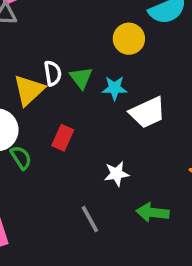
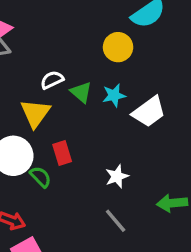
white semicircle: (53, 73) -> (52, 80), moved, turned -95
red rectangle: (63, 138) -> (62, 153), moved, turned -30
white star: (117, 174) -> (117, 176), moved

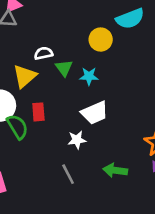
white trapezoid: (149, 112) -> (95, 113), moved
green semicircle: (41, 177) -> (17, 127), size x1.4

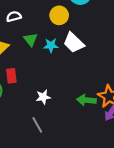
white semicircle: (43, 53) -> (14, 16), moved
white trapezoid: (95, 113) -> (74, 43), moved, turned 70
green arrow: (115, 170) -> (86, 100), moved

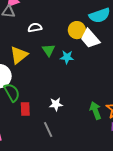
white trapezoid: (74, 43) -> (90, 38), moved
red rectangle: (11, 76) -> (25, 109), moved
green arrow: (86, 100) -> (95, 110), turned 60

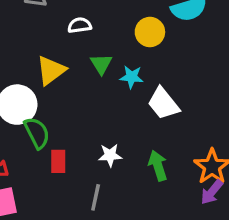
white trapezoid: (90, 38) -> (163, 104), moved
green arrow: (95, 110) -> (158, 166), moved
gray line: (48, 130) -> (96, 197), turned 35

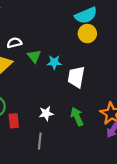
white semicircle: (80, 25) -> (14, 43), moved
yellow circle: (150, 32) -> (87, 34), moved
white trapezoid: (163, 104) -> (76, 77), turned 55

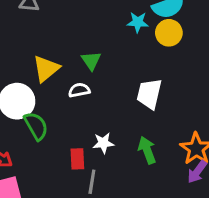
white semicircle: (14, 43) -> (79, 90), moved
cyan star: (54, 62) -> (138, 22), moved
red rectangle: (14, 121) -> (77, 159), moved

